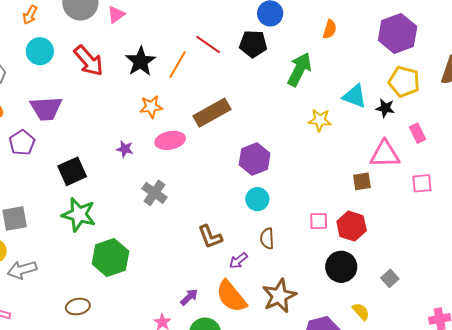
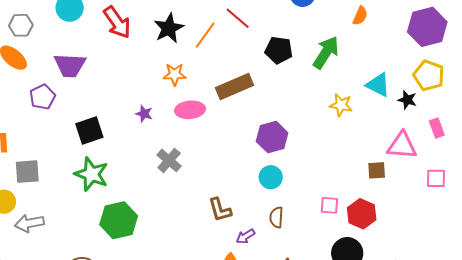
black pentagon: (253, 44) -> (279, 50), moved

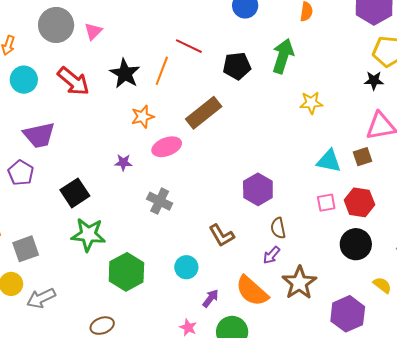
cyan triangle: (378, 85) -> (329, 161), moved
purple hexagon: (272, 137) -> (258, 189), moved
cyan circle: (271, 177) -> (186, 267), moved
purple arrow: (246, 236) -> (272, 255), moved

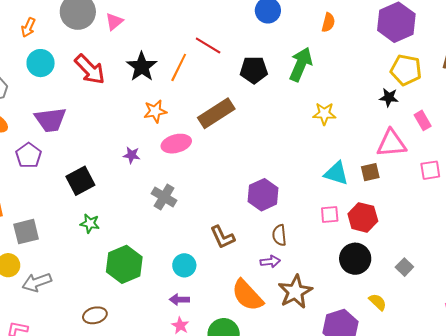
green star: (88, 235) -> (90, 223), size x0.6
purple arrow: (272, 255) -> (270, 262), turned -144
purple arrow: (211, 298) -> (179, 300), moved, turned -132

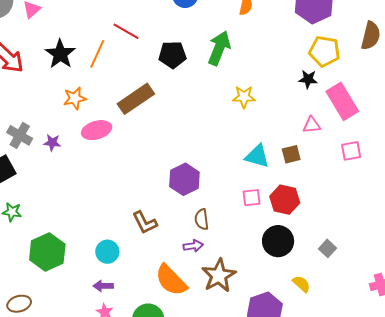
pink rectangle: (423, 120) -> (342, 101), size x1.8
pink triangle: (391, 143) -> (312, 125), size x0.6
gray cross: (164, 197) -> (20, 135), moved

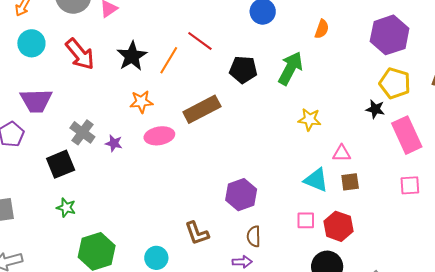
pink triangle: (312, 125) -> (342, 153), moved

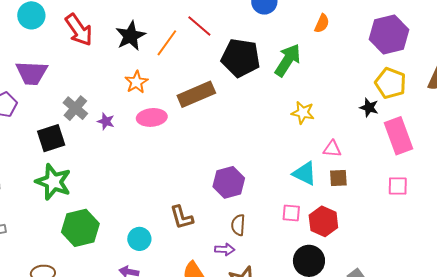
black pentagon: (243, 70) -> (241, 58), size x1.4
orange star: (141, 102) -> (136, 82), turned -30
green star: (66, 208) -> (53, 182), size x1.8

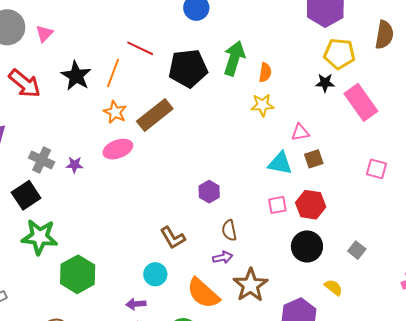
orange semicircle: (322, 23) -> (265, 72), moved
orange star: (136, 82) -> (115, 112), moved
purple hexagon: (229, 182) -> (209, 192), size x0.7
pink square: (398, 186) -> (377, 169), moved, turned 30
cyan circle: (139, 239) -> (155, 274), moved

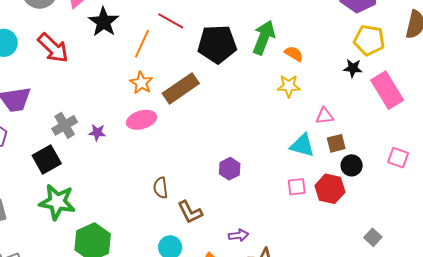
orange semicircle: (265, 72) -> (294, 54), turned -72
black star: (76, 76) -> (104, 22), moved
gray cross: (42, 160) -> (65, 125), turned 30
brown semicircle: (229, 230) -> (161, 188), moved
black circle: (307, 246) -> (352, 165), moved, size x0.7

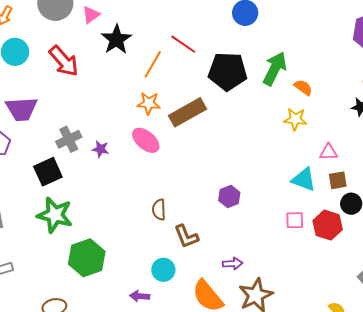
orange star: (141, 83) -> (149, 103), turned -30
pink ellipse: (141, 120) -> (146, 140), turned 52

